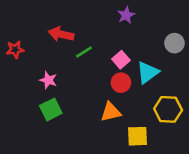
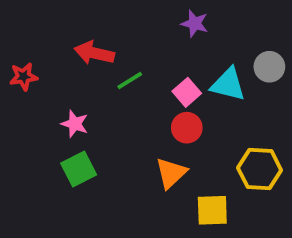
purple star: (126, 15) -> (195, 23), turned -30
cyan triangle: (148, 72) -> (228, 84), moved, turned 50
orange triangle: (111, 112) -> (171, 173), turned -30

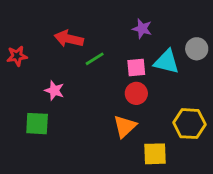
purple star: (195, 23) -> (142, 29), moved
pink square: (187, 92) -> (136, 67), turned 36
green square: (79, 169) -> (37, 124), moved, turned 30

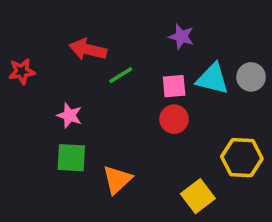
gray circle: (197, 49) -> (251, 77), moved
green square: (37, 124) -> (71, 158), moved
orange triangle: (125, 126) -> (117, 180), moved
yellow square: (155, 154) -> (198, 196), turned -35

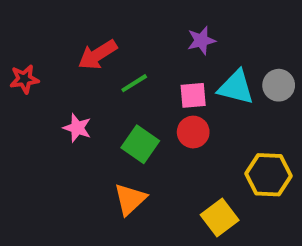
purple star: (181, 37) -> (201, 40), turned -30
red arrow: (88, 49) -> (98, 55), turned -45
green square: (71, 158) -> (140, 144), moved, turned 32

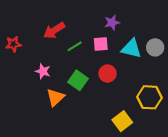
pink square: (193, 95) -> (101, 44), moved
orange triangle: (130, 199) -> (55, 97), moved

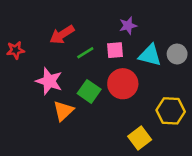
pink star: (43, 71) -> (49, 81), size x1.5
red circle: (108, 74) -> (123, 84), size x1.5

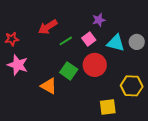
pink square: (115, 50) -> (89, 39), turned -32
pink star: (49, 81) -> (18, 65), moved
orange triangle: (63, 111) -> (49, 86), turned -48
yellow square: (140, 138) -> (108, 107), turned 30

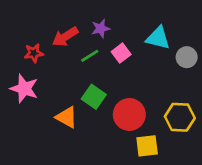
purple star: (99, 20) -> (101, 28), moved
red star: (12, 39) -> (34, 53), moved
cyan triangle: (116, 43) -> (158, 38), moved
red circle: (95, 65) -> (129, 114), moved

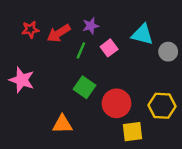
red star: (34, 53) -> (30, 30), moved
green line: (90, 56) -> (81, 50), turned -35
orange triangle: (67, 117) -> (62, 124), moved, turned -30

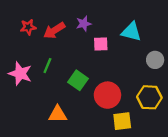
pink square: (109, 48) -> (101, 44), turned 35
green line: (81, 50) -> (47, 66), moved
gray circle: (168, 52) -> (155, 60), moved

